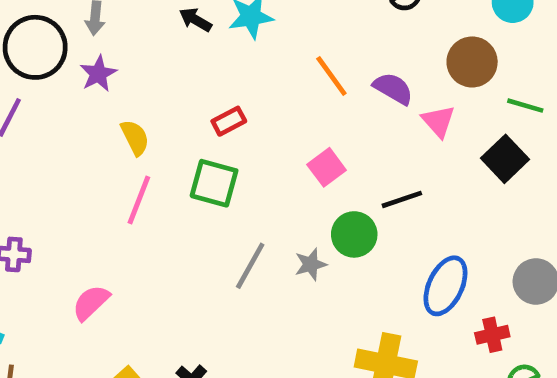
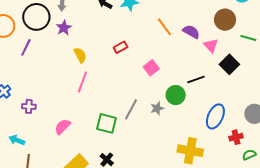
black square: (505, 159) -> (229, 64), moved
pink square: (327, 167) -> (151, 68), moved
green square: (214, 183) -> (106, 123), moved

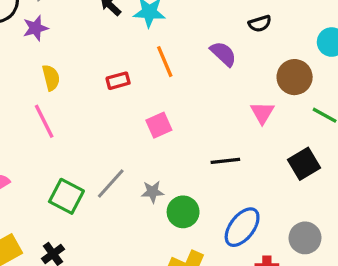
orange line: (164, 27) -> (165, 62), moved
purple semicircle: (191, 32) -> (223, 54), moved
black square: (229, 64) -> (304, 164), moved
pink line: (82, 82) -> (44, 121), turned -60
green circle: (176, 95) -> (183, 212), moved

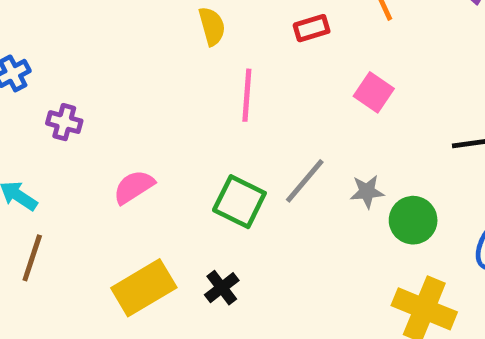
pink line: (44, 121) -> (247, 95), moved, turned 32
pink square: (159, 125) -> (374, 92), turned -30

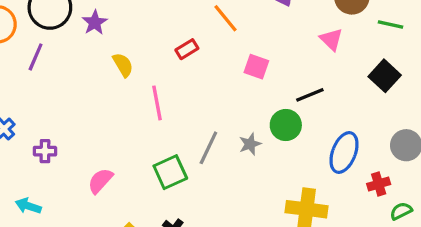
pink square: (374, 92) -> (256, 67), moved
green square: (239, 202) -> (170, 172), turned -36
green circle: (413, 220) -> (286, 125), moved

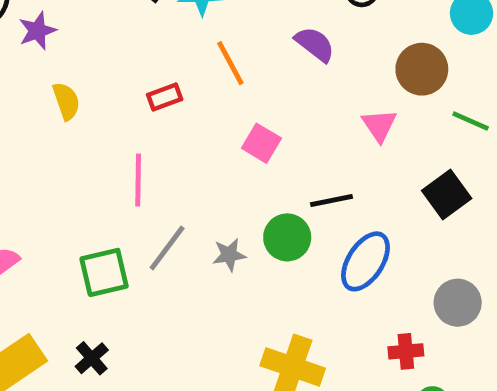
pink line: (157, 103) -> (138, 180), moved
blue ellipse: (344, 152) -> (365, 261), moved

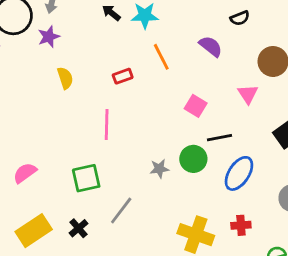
pink square: (261, 143) -> (196, 106), moved
gray line: (167, 248) -> (121, 210), moved
red cross: (406, 351) -> (241, 225), moved

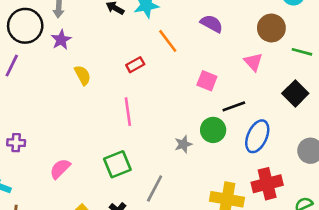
red cross: (241, 225) -> (267, 184), size x1.6

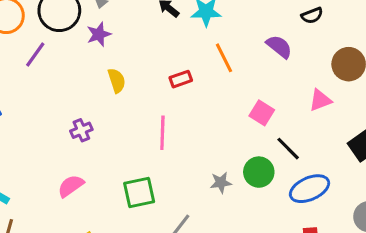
pink triangle: (253, 62) -> (320, 100), turned 42
black line: (234, 106) -> (288, 149), turned 55
blue ellipse: (257, 136) -> (310, 189), turned 32
purple cross: (16, 143) -> (81, 130), moved, turned -36

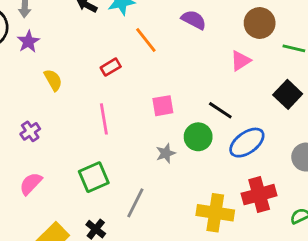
pink square: (262, 113) -> (163, 106), moved, turned -30

